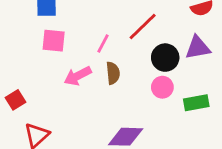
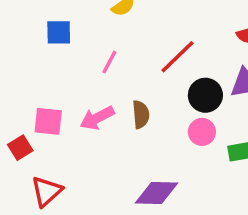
pink square: (54, 41) -> (48, 121), moved
pink line: (103, 43) -> (109, 62), moved

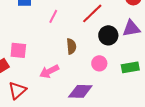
pink arrow: (97, 118) -> (49, 71), moved
pink circle: (202, 132) -> (99, 63), moved

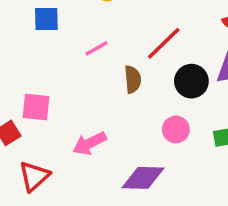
pink line: (53, 16) -> (96, 48), turned 32
brown semicircle: (71, 46) -> (133, 79), moved

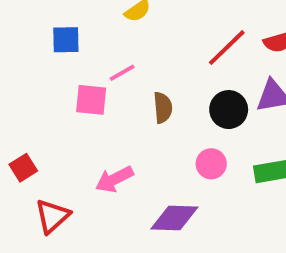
red line: (164, 43) -> (227, 48), moved
pink square: (36, 107) -> (91, 100), moved

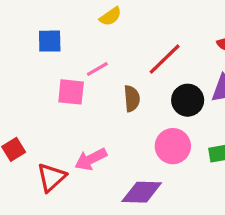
red line: (227, 48) -> (165, 59), moved
pink circle: (211, 164) -> (173, 146), size x1.4
red triangle: (52, 216) -> (51, 177), moved

